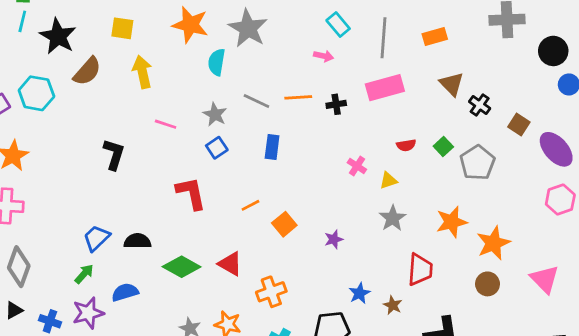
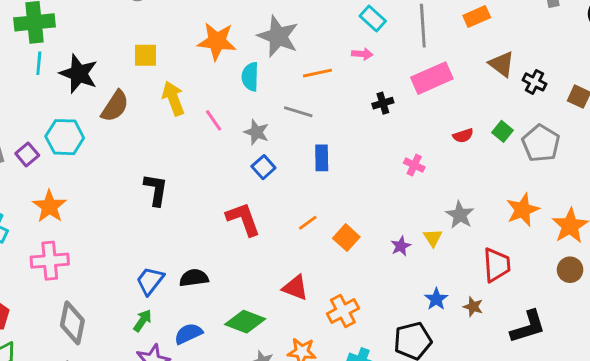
orange line: (298, 97) -> (317, 73), moved
pink line: (166, 124) -> (214, 120), moved, turned 45
yellow triangle: (388, 181) -> (433, 238), moved, turned -36
green diamond: (182, 267) -> (245, 322), moved

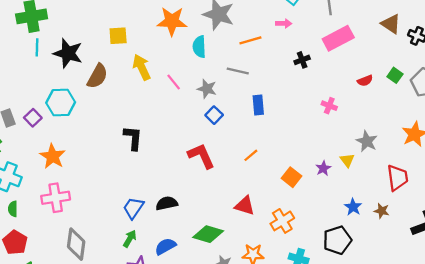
orange square: (346, 238) -> (291, 177), moved

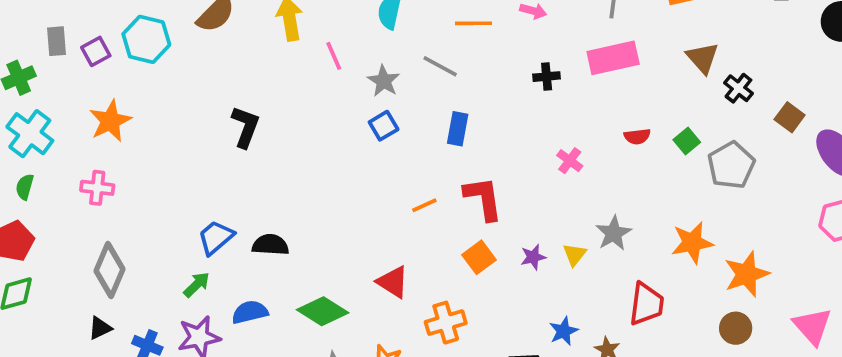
red L-shape: (201, 156) -> (483, 198), moved
pink cross: (56, 198) -> (97, 188), size x0.7

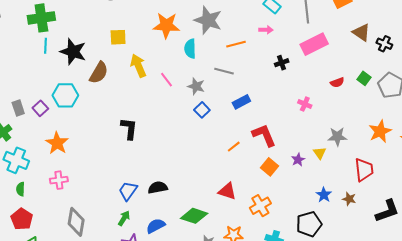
blue rectangle: (458, 129) -> (241, 102), turned 66
gray star: (614, 233) -> (337, 137), turned -30

